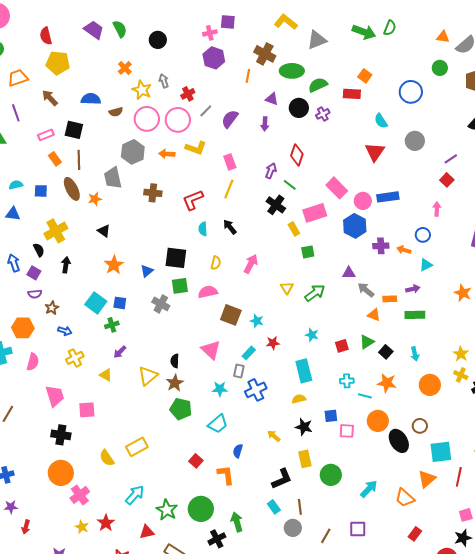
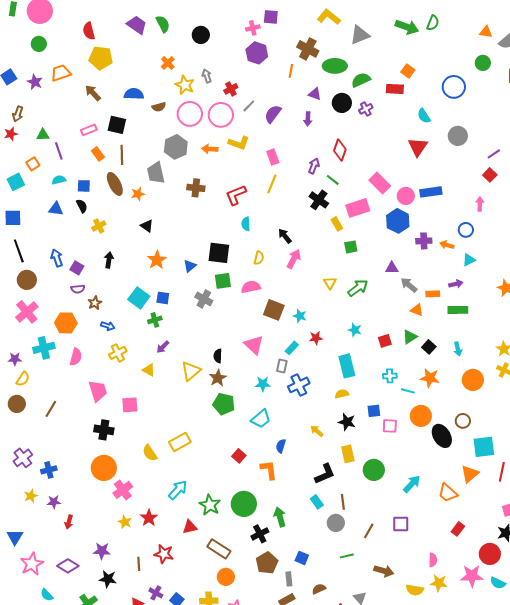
purple line: (16, 113) -> (59, 151), moved
black arrow: (230, 227) -> (285, 236), moved
yellow cross: (56, 231) -> (99, 226), size x0.6
black semicircle: (39, 250) -> (82, 206), moved

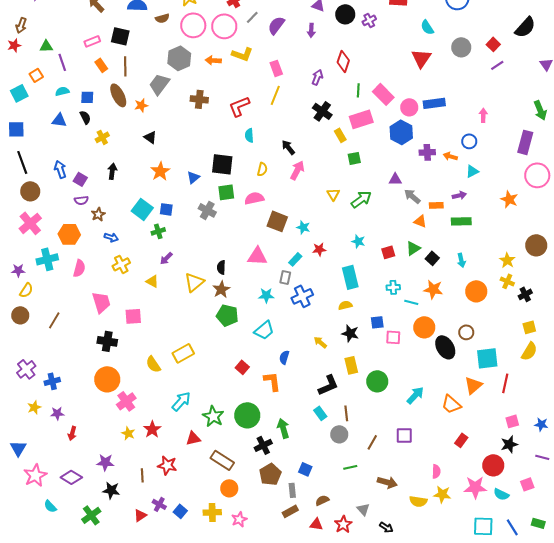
gray trapezoid: (156, 173) -> (159, 84), turned 50
red square: (490, 175) -> (493, 44), moved
green line: (333, 180) -> (358, 90), moved, turned 56
pink triangle: (254, 345) -> (257, 256), turned -40

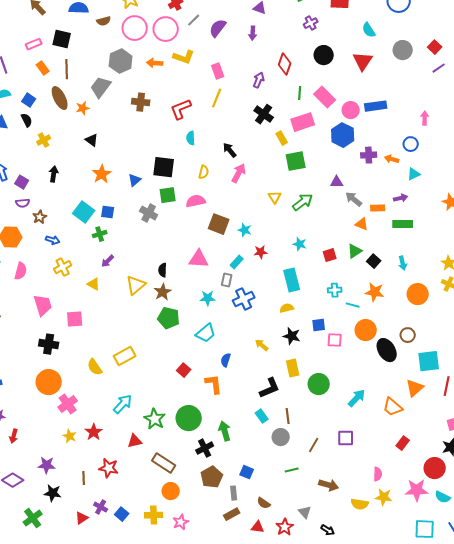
black circle: (345, 14) -> (324, 55), moved
blue square: (87, 97) -> (29, 100), turned 32
green square: (354, 158) -> (296, 161), size x1.5
brown semicircle: (322, 500) -> (264, 503), turned -120

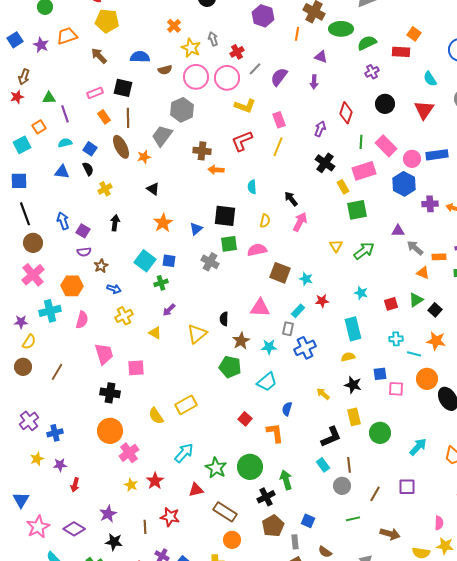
orange arrow: (155, 63) -> (216, 170), moved
red L-shape: (181, 109) -> (242, 141), moved
brown star: (163, 292) -> (241, 341), moved
purple star: (47, 465) -> (108, 514), turned -30

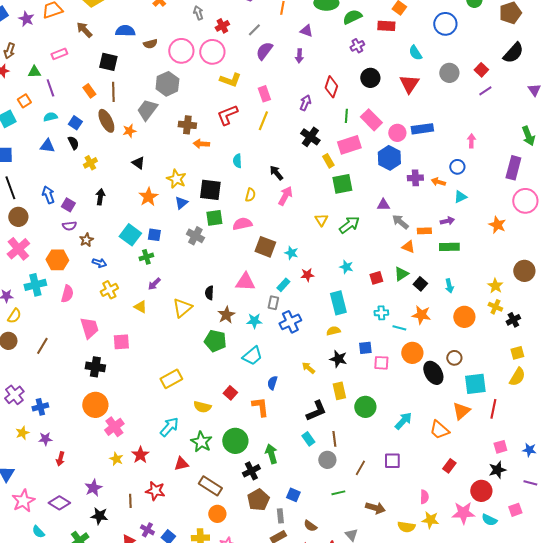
yellow star: (191, 48) -> (176, 179), moved
gray line: (255, 69) -> (254, 30), moved
pink rectangle: (95, 93) -> (59, 54), moved
yellow semicircle: (156, 416) -> (202, 407), moved, turned -42

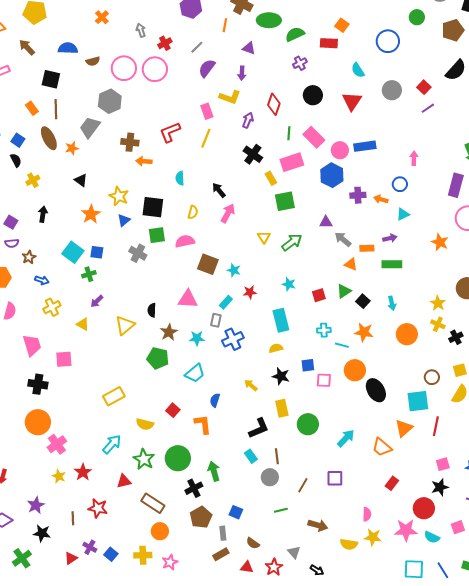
yellow L-shape: (230, 80) -> (230, 97), moved
brown circle: (454, 358) -> (432, 377), moved

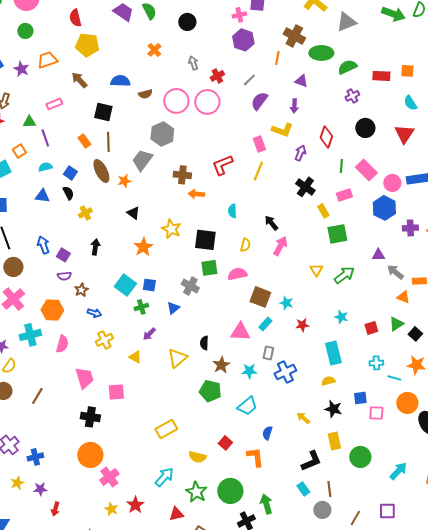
orange square: (342, 25) -> (407, 71), moved, turned -32
pink rectangle: (292, 162) -> (344, 195), size x0.7
blue triangle: (124, 220) -> (173, 308), moved
cyan rectangle: (226, 302) -> (265, 324), moved

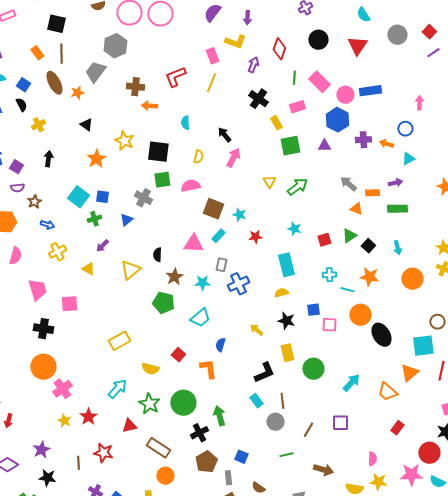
purple triangle: (378, 255) -> (324, 146), moved

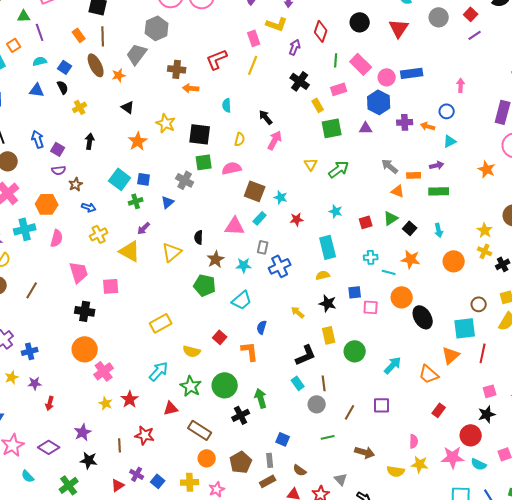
yellow triangle: (88, 269) -> (130, 251), size x1.6
brown pentagon: (206, 462) -> (241, 462), moved

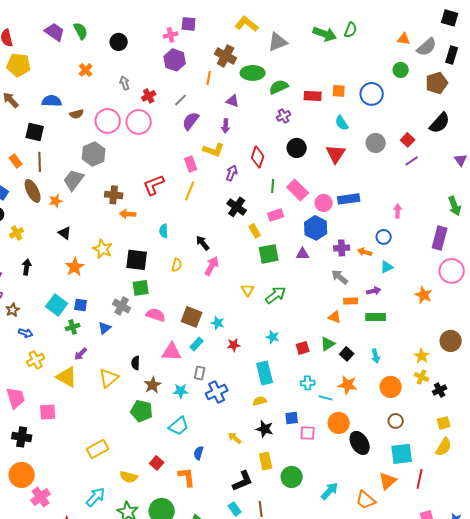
gray arrow: (390, 166) -> (340, 277), moved
pink semicircle: (232, 168) -> (156, 315), moved, turned 30
brown circle: (479, 304) -> (396, 421), moved

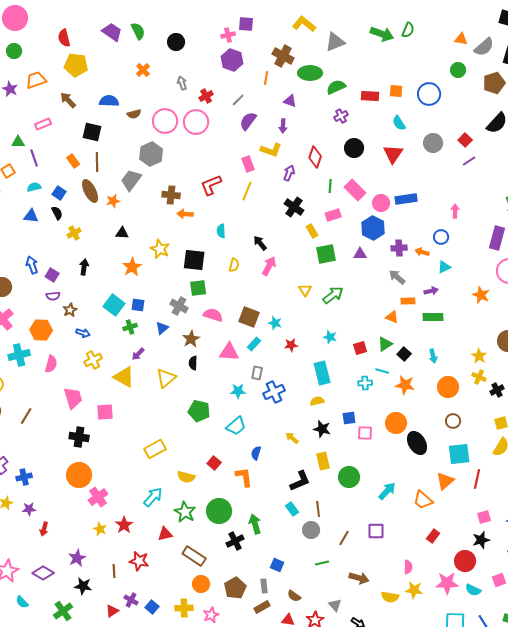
black triangle: (65, 233) -> (122, 233), turned -32
brown star: (153, 385) -> (191, 339), moved
cyan line: (326, 398) -> (382, 371), moved

